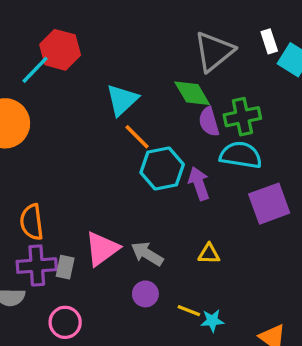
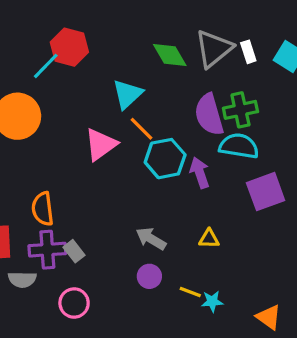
white rectangle: (269, 41) -> (248, 52), moved
green diamond: (192, 93) -> (170, 55), moved
purple semicircle: (209, 122) -> (209, 115), size x1.5
pink triangle: (102, 249) -> (101, 144), moved
gray rectangle: (65, 267) -> (74, 251), turned -50

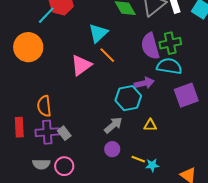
cyan hexagon: (165, 159) -> (128, 98), moved
purple arrow: (200, 173) -> (144, 83), turned 96
gray arrow: (151, 239) -> (113, 125), turned 108
gray semicircle: (22, 279) -> (41, 164), moved

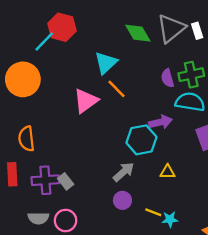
purple semicircle: (150, 46) -> (168, 78), size x0.6
orange semicircle: (44, 106) -> (26, 139), moved

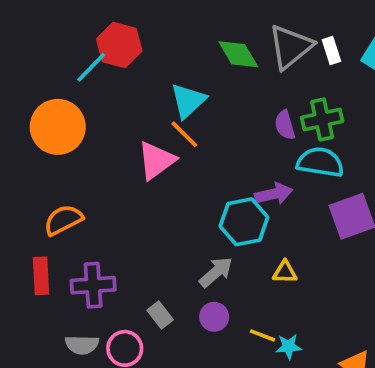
orange line: (117, 89) -> (184, 134), moved
orange semicircle: (26, 139) -> (63, 220), turned 70
gray rectangle: (66, 181) -> (160, 315), moved

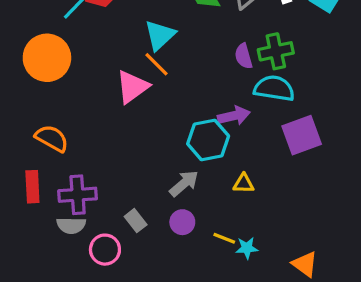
orange semicircle: (63, 220) -> (52, 138), turned 56
gray semicircle: (82, 345) -> (71, 225), moved

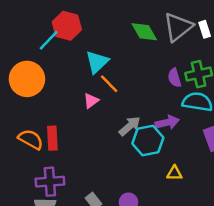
cyan triangle: (160, 35) -> (97, 62), moved
pink triangle: (132, 87) -> (91, 101), size x0.6
gray arrow: (184, 183) -> (130, 126), moved
red rectangle: (32, 187) -> (52, 138), moved

